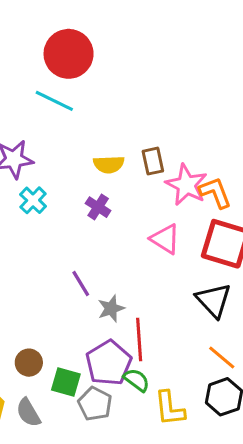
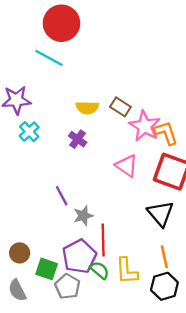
brown rectangle: (153, 161) -> (120, 107), turned -48
orange line: (222, 357) -> (164, 257), turned 35
yellow L-shape: (170, 408) -> (127, 271), moved

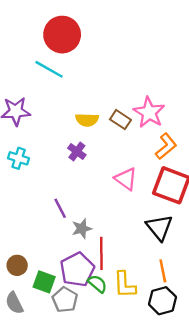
pink star: (145, 126) -> (149, 112), moved
cyan cross: (29, 132) -> (19, 158), moved, turned -30
orange L-shape: (166, 133) -> (166, 146), turned 68

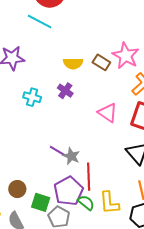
cyan cross: (19, 158) -> (32, 97), moved
purple line: (60, 208) -> (58, 151), moved, turned -30
gray star: (82, 229) -> (71, 156), turned -30

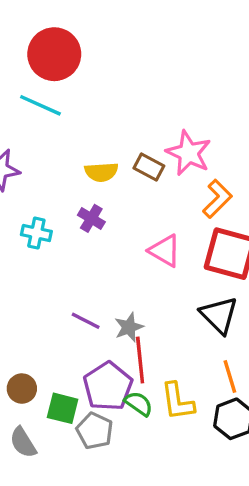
gray star: (71, 156) -> (129, 327), moved, turned 30

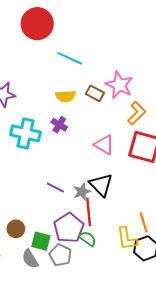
cyan line: (40, 105) -> (70, 58), moved
cyan cross: (36, 233) -> (25, 133), size x1.6
black triangle: (219, 315) -> (101, 185), moved
yellow L-shape: (178, 401) -> (127, 239), moved
gray semicircle: (23, 442) -> (30, 259), moved

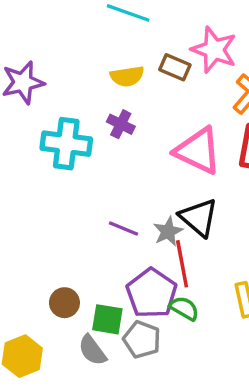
pink triangle: (104, 145) -> (198, 151), size x1.4

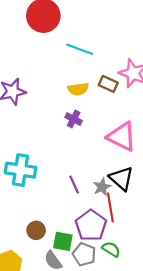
cyan cross: (66, 144) -> (21, 170), moved
purple line: (124, 229) -> (74, 185), turned 42
green semicircle: (184, 308) -> (111, 249), moved

